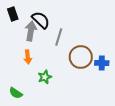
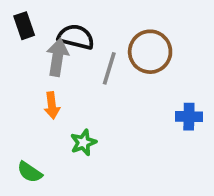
black semicircle: (41, 20) -> (76, 37), turned -30
brown circle: (81, 57) -> (150, 52), moved

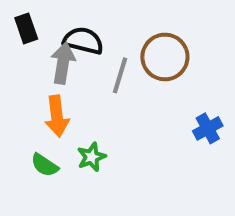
orange arrow: (52, 105) -> (57, 116), size x1.4
blue cross: (189, 117) -> (208, 128), turned -30
green semicircle: (30, 172) -> (45, 165), moved

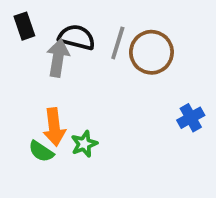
gray line: (120, 75) -> (118, 43), moved
orange arrow: (57, 116) -> (54, 127), moved

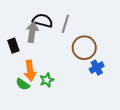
black rectangle: (24, 26) -> (13, 46), moved
brown circle: (151, 52) -> (84, 48), moved
blue cross: (191, 118) -> (97, 68), moved

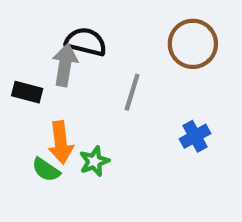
gray line: (65, 24) -> (132, 92), moved
black rectangle: (13, 46) -> (27, 92), turned -56
brown circle: (84, 48) -> (193, 44), moved

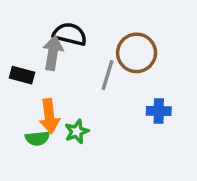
brown circle: (193, 44) -> (137, 53), moved
blue cross: (195, 136) -> (159, 111), turned 30
green semicircle: (46, 170) -> (37, 138), turned -40

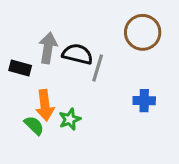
black semicircle: (70, 34) -> (77, 54), moved
brown circle: (137, 53) -> (143, 32), moved
green semicircle: (37, 138) -> (34, 125), turned -130

